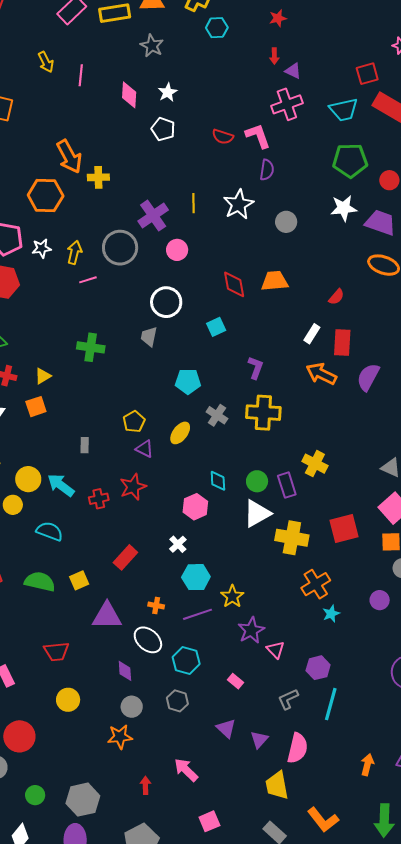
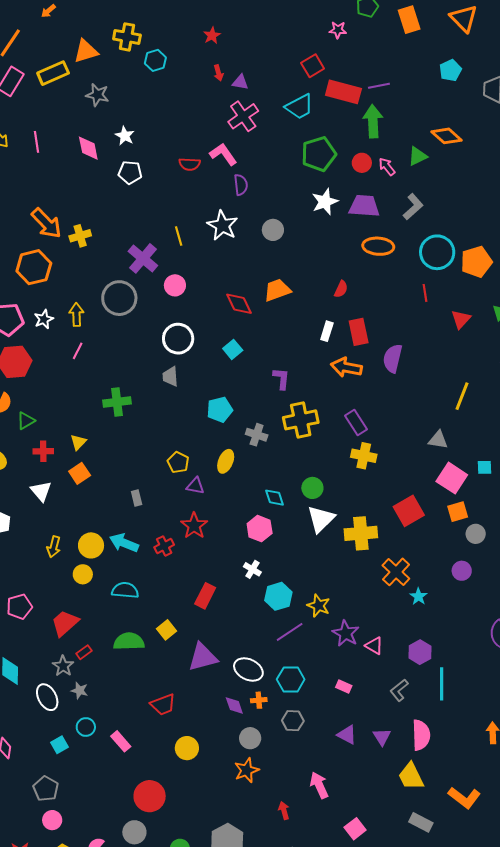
pink line: (88, 280) -> (78, 351), moved, turned -30
purple rectangle: (287, 485) -> (356, 423), moved
orange cross: (156, 605) -> (259, 700), moved
pink arrow: (186, 770) -> (319, 785), turned 36

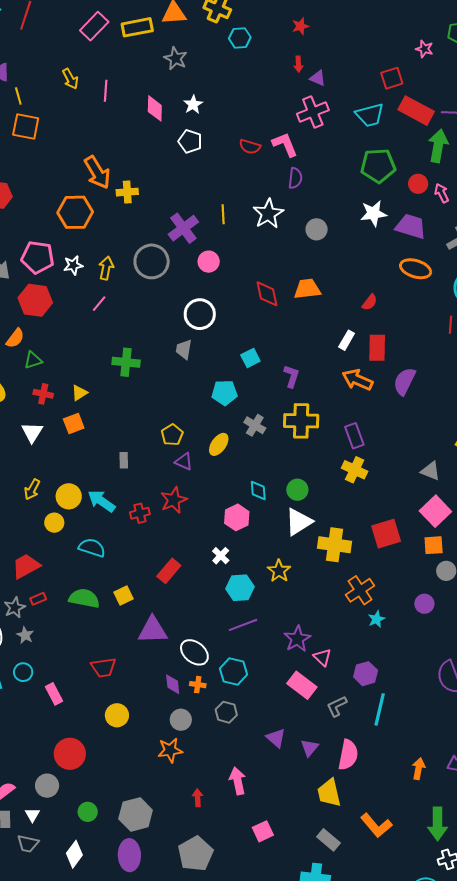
cyan square: (233, 349) -> (250, 358), moved
yellow star: (319, 606) -> (279, 571), moved
pink rectangle: (344, 687) -> (302, 685), moved, size x1.8

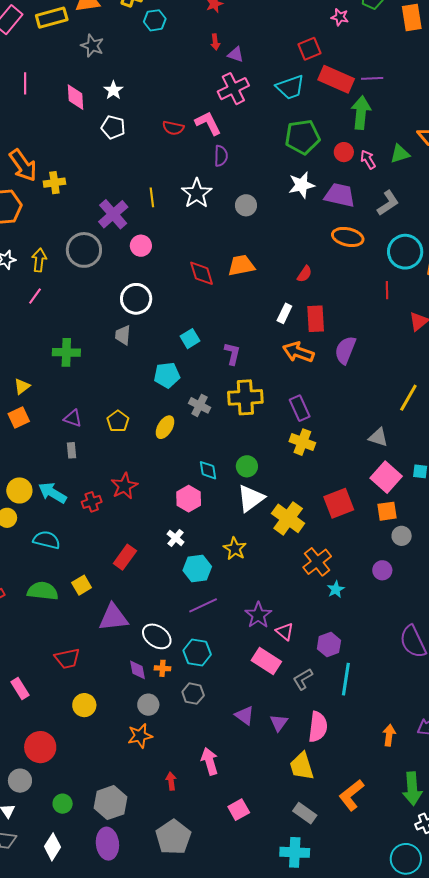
purple triangle: (184, 462) -> (73, 418), moved
yellow cross: (334, 545) -> (288, 518), turned 32
orange L-shape: (376, 825) -> (351, 795), turned 96

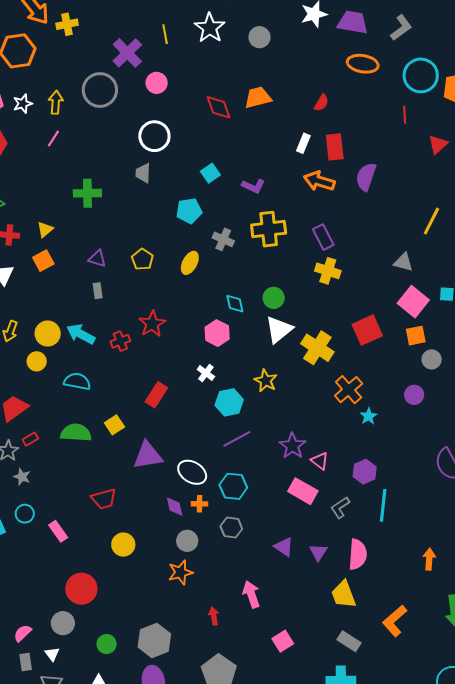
purple L-shape: (232, 354) -> (253, 186), turned 105

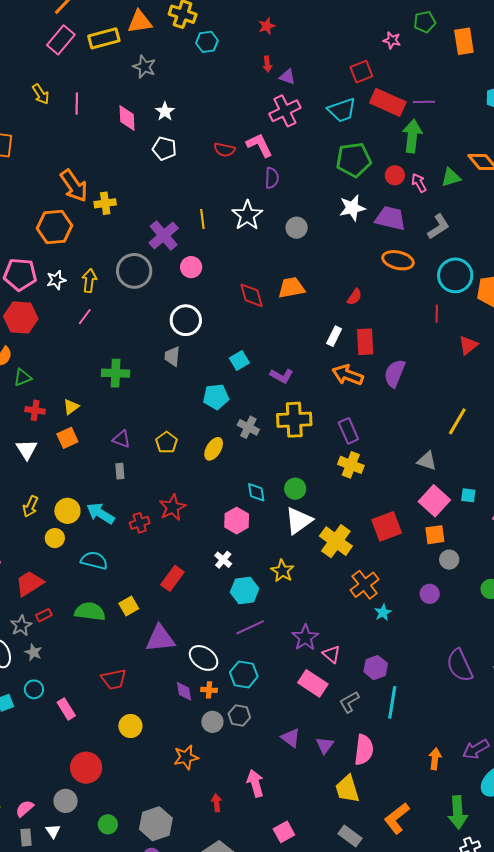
gray circle: (187, 541) -> (212, 722), moved

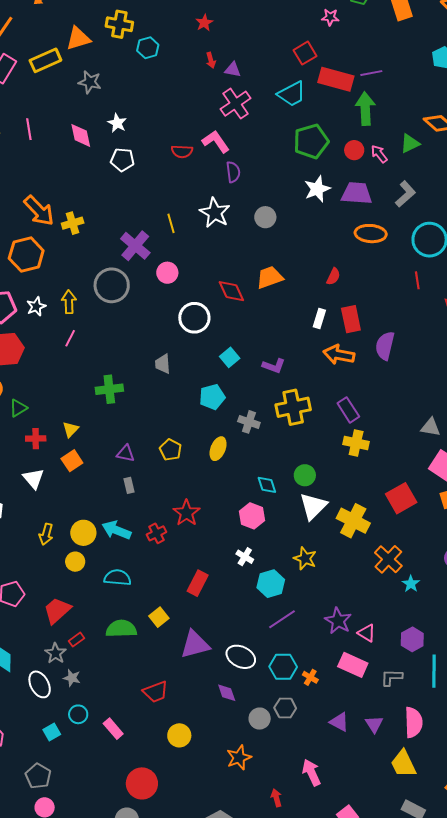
white circle: (186, 320) -> (194, 318), moved
orange cross: (209, 690) -> (310, 677), moved, turned 35
gray L-shape: (349, 702) -> (392, 677), turned 40

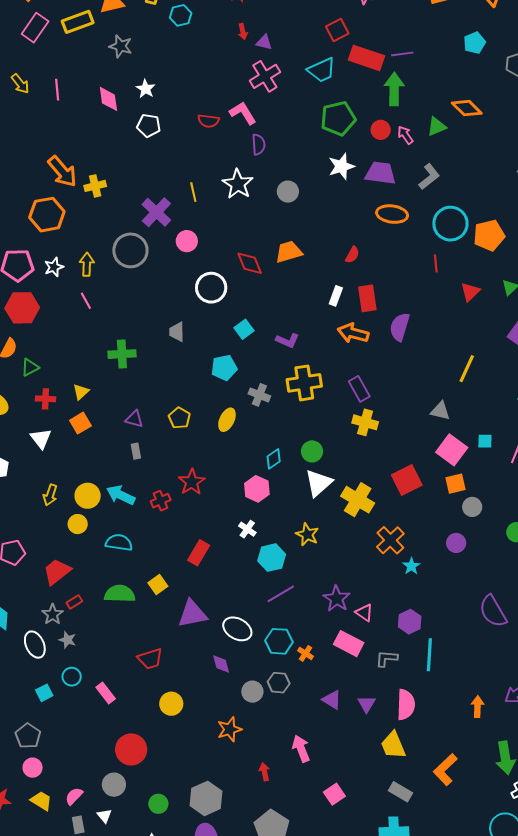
pink line: (70, 338) -> (86, 301), turned -60
cyan diamond: (267, 485) -> (274, 459), turned 70

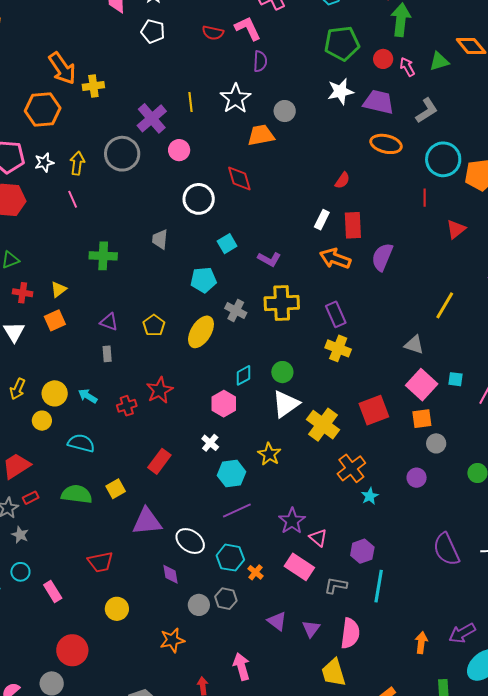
orange trapezoid: (289, 252) -> (261, 135), moved
yellow ellipse: (227, 420) -> (201, 332), size x1.4
cyan arrow: (121, 495) -> (88, 396), size x0.7

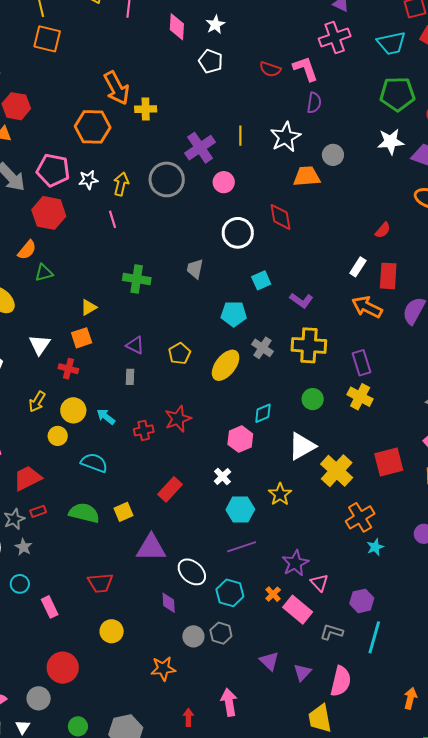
red cross: (23, 293) -> (68, 369), moved
green circle: (282, 372) -> (313, 399), moved
orange cross: (256, 572) -> (273, 594), moved

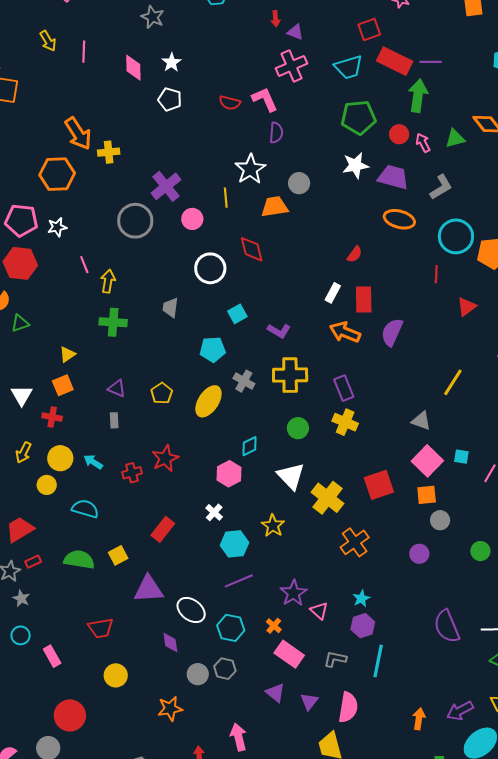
yellow line: (240, 136) -> (226, 198), moved
yellow arrow: (121, 184) -> (108, 281), moved
white triangle: (302, 446) -> (291, 476), turned -40
cyan star: (375, 547) -> (361, 599), moved
pink rectangle: (298, 610) -> (289, 654), moved

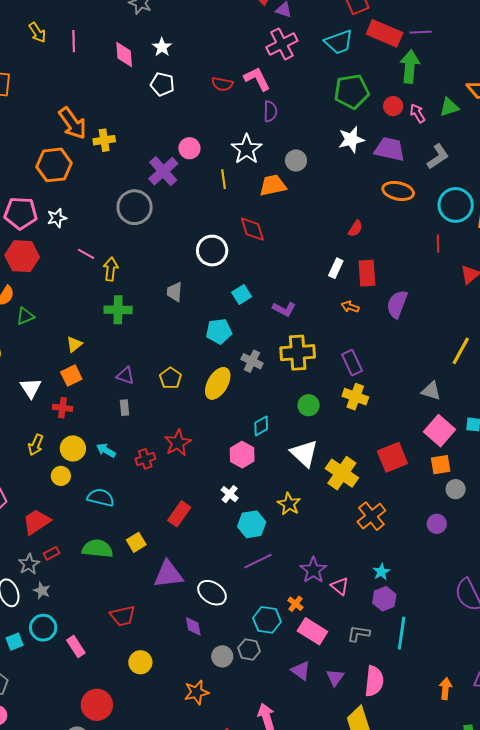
pink circle: (192, 219) -> (189, 148), moved
pink line: (84, 265) -> (86, 254), turned -36
orange arrow: (345, 332) -> (350, 307), size x0.6
cyan hexagon: (231, 628) -> (267, 620), moved
cyan circle: (21, 635) -> (43, 628), size x1.4

